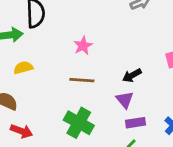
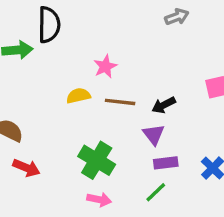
yellow semicircle: (23, 68) -> (78, 96), moved
brown line: (82, 80) -> (120, 102), moved

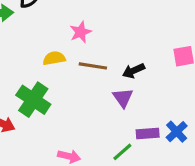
green cross: (97, 160) -> (33, 100), moved
purple rectangle: (166, 163) -> (148, 134), moved

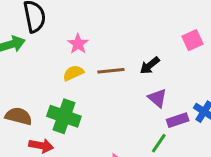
pink star: (81, 32) -> (78, 44), moved
purple triangle: (123, 98) -> (157, 98), moved

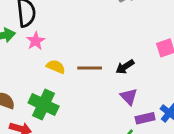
pink star: (78, 44) -> (36, 41), moved
yellow semicircle: (73, 73) -> (56, 67), turned 42

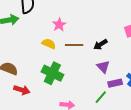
pink star: (36, 41) -> (59, 25), moved
green cross: (44, 105) -> (52, 73), moved

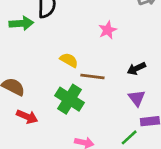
pink star: (59, 25) -> (108, 30), moved
brown line: (74, 45) -> (92, 76), moved

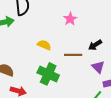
brown line: (92, 76) -> (73, 55), moved

